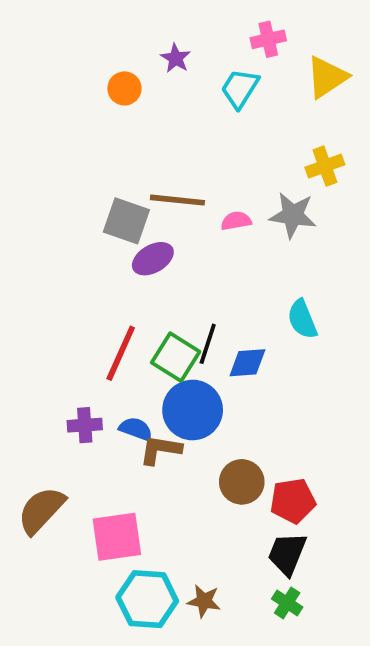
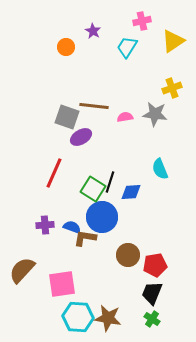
red line: (121, 353) -> (54, 173), moved
brown star: (204, 601) -> (108, 318), size x1.5

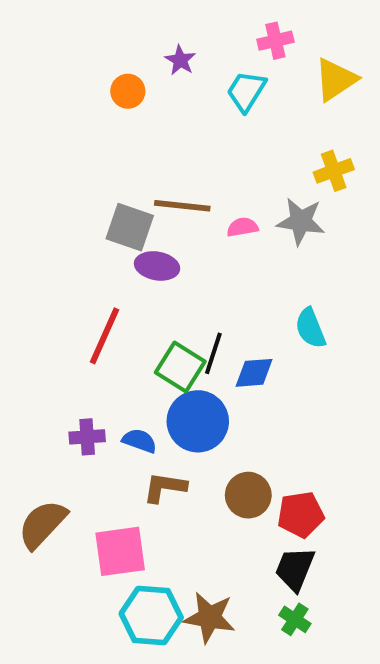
purple ellipse: (81, 137) -> (157, 266), turned 40
brown L-shape: (85, 238) -> (165, 487), moved

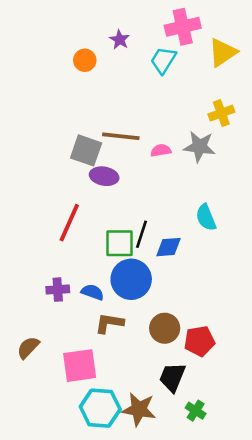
pink cross: (275, 41) -> (183, 27), size x1.5
green square: (180, 367) -> (120, 243), turned -32
brown semicircle: (42, 524) -> (28, 348), size x0.7
black trapezoid: (295, 569) -> (172, 377), moved

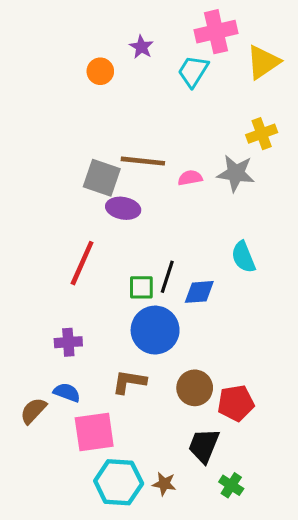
green square: (120, 243) -> (141, 287), size x0.7
blue semicircle: (93, 292) -> (67, 392), moved
brown star: (139, 409) -> (164, 484), size x0.6

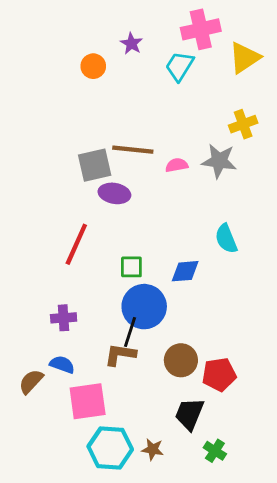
gray square: (102, 178) -> (95, 165), turned -32
black line: (167, 277) -> (130, 332), moved

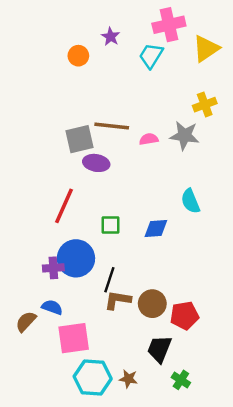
blue circle: (144, 307) -> (76, 258), moved
brown L-shape: (120, 355) -> (118, 300), moved

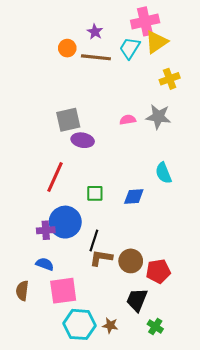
yellow triangle: (206, 49) -> (156, 42), moved
yellow cross: (205, 105) -> (170, 79), moved
brown line: (112, 126) -> (96, 57), moved
brown semicircle: (26, 322) -> (22, 291), moved, turned -36

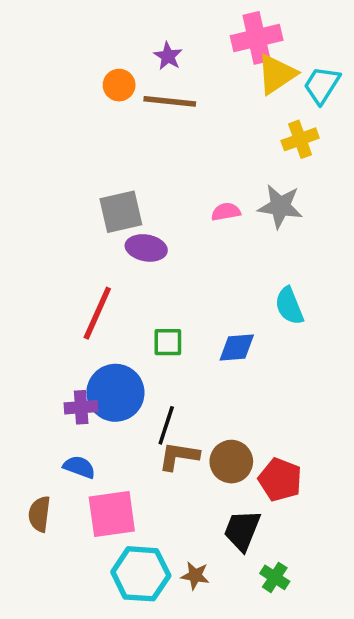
cyan trapezoid: (130, 48) -> (322, 85), moved
red pentagon: (158, 271) -> (280, 480), turned 30

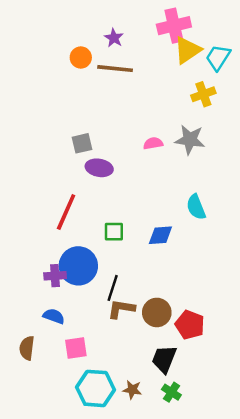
gray square: (121, 212) -> (82, 143), size x0.7
pink square: (112, 514) -> (76, 348), size x0.7
green cross: (275, 577) -> (171, 392), moved

